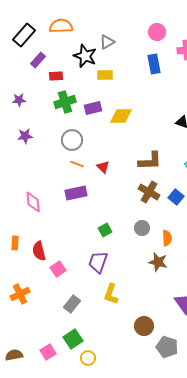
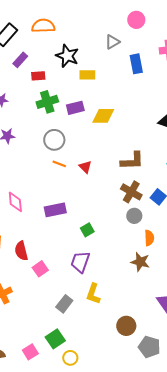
pink circle: (157, 32) -> (136, 20), moved
gray triangle: (107, 42) -> (112, 42), moved
purple rectangle: (76, 193) -> (55, 210), moved
gray circle: (142, 228) -> (134, 216), moved
gray rectangle: (72, 304) -> (64, 304), moved

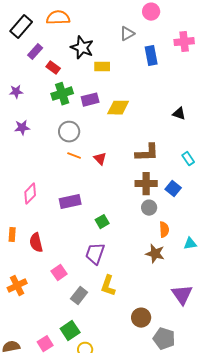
red rectangle: (38, 76) -> (53, 68), turned 40
brown cross: (131, 192) -> (146, 184), turned -30
pink diamond: (15, 202) -> (30, 194), turned 50
pink square: (40, 269) -> (59, 273), moved

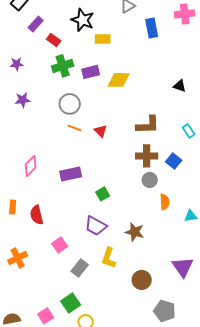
purple trapezoid: (95, 254) -> (96, 226), turned -80
brown star: (155, 254) -> (135, 232), moved
brown circle: (141, 318) -> (142, 280), moved

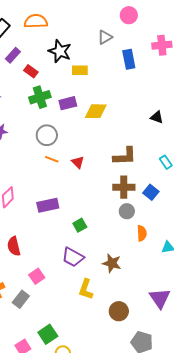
gray rectangle: (80, 268) -> (21, 299), moved

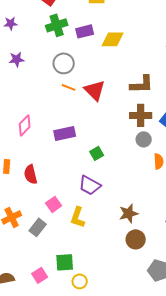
red triangle: (78, 162) -> (95, 90), size x1.6
brown star: (112, 263) -> (129, 213), moved, turned -30
yellow L-shape: (86, 289) -> (78, 217), moved
green square: (48, 334) -> (65, 262), turned 30

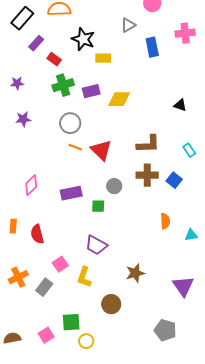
gray circle: (144, 139) -> (114, 186), moved
green square: (97, 153) -> (98, 206), moved, turned 32
brown circle: (136, 239) -> (111, 304), moved

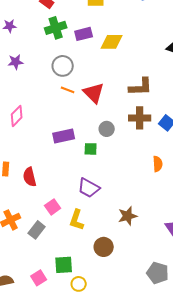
pink diamond: (31, 185) -> (17, 116), moved

